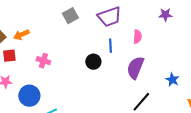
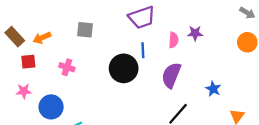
purple star: (165, 15) -> (195, 33), moved
gray square: (70, 16) -> (85, 30), moved, turned 35
black circle: (93, 62) -> (124, 68), size x1.6

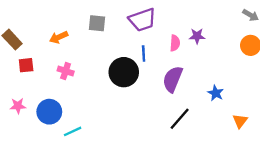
gray square: (85, 30) -> (97, 23), moved
orange arrow: (42, 38) -> (59, 37), moved
pink star: (24, 91) -> (18, 106), moved

